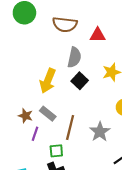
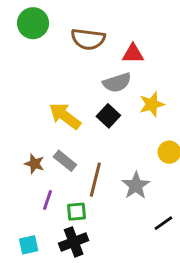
gray semicircle: (74, 57) -> (117, 83), moved, turned 60
yellow arrow: (48, 81) -> (65, 116), turned 105
purple line: (35, 134) -> (48, 200), moved

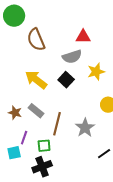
brown semicircle: (88, 39) -> (36, 40), moved, turned 60
cyan square: (29, 245) -> (14, 153), moved

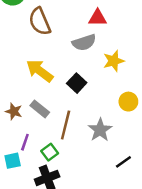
black square: (66, 80) -> (77, 83), moved
green square: (44, 146) -> (50, 152), turned -32

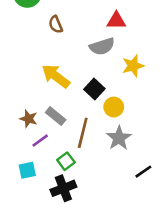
brown semicircle: (40, 21) -> (56, 24), size x0.6
yellow circle: (128, 102) -> (114, 107), moved
purple line: (25, 142) -> (40, 141), moved, turned 35

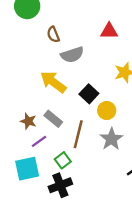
gray semicircle: (102, 46) -> (72, 55), moved
cyan square: (27, 170) -> (27, 169), size x1.5

